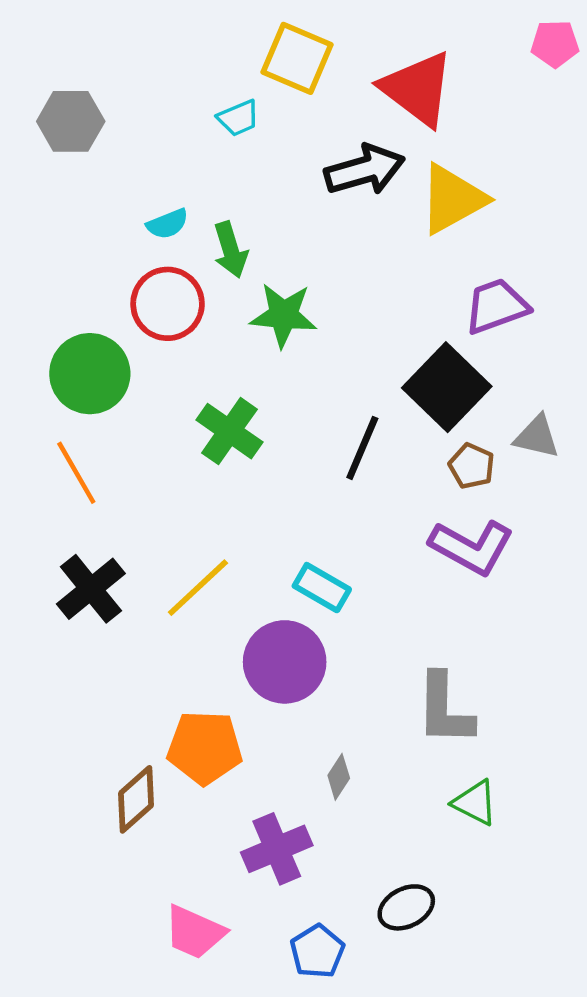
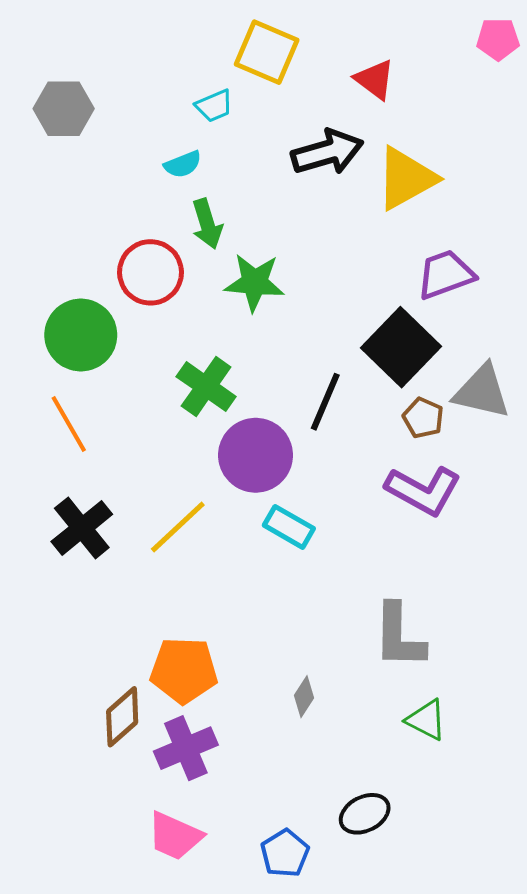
red triangle: (418, 89) -> (375, 79), size x0.6
cyan semicircle: (168, 224) -> (183, 164), moved
gray triangle: (537, 437) -> (482, 392), size x1.4
purple circle: (285, 662) -> (256, 455), moved
purple cross: (277, 849) -> (186, 748), moved

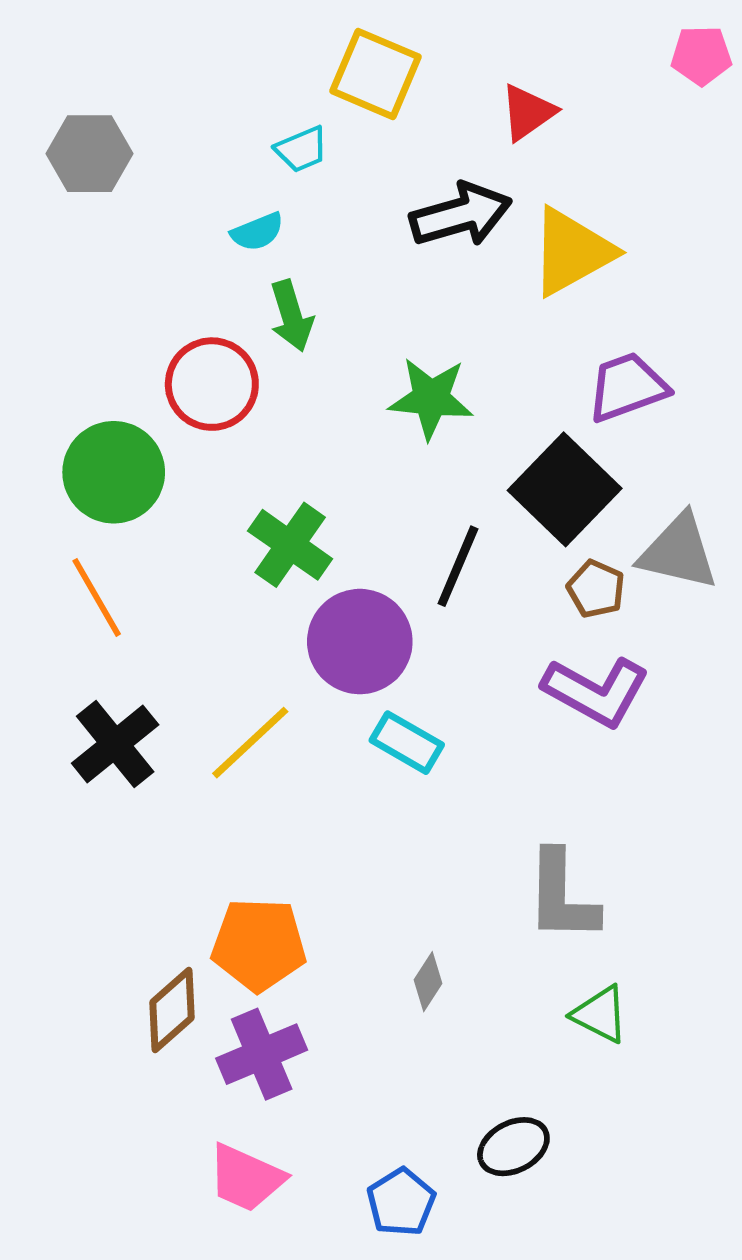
red triangle: (375, 79) -> (528, 112), turned 48
green star: (255, 282) -> (431, 398), moved

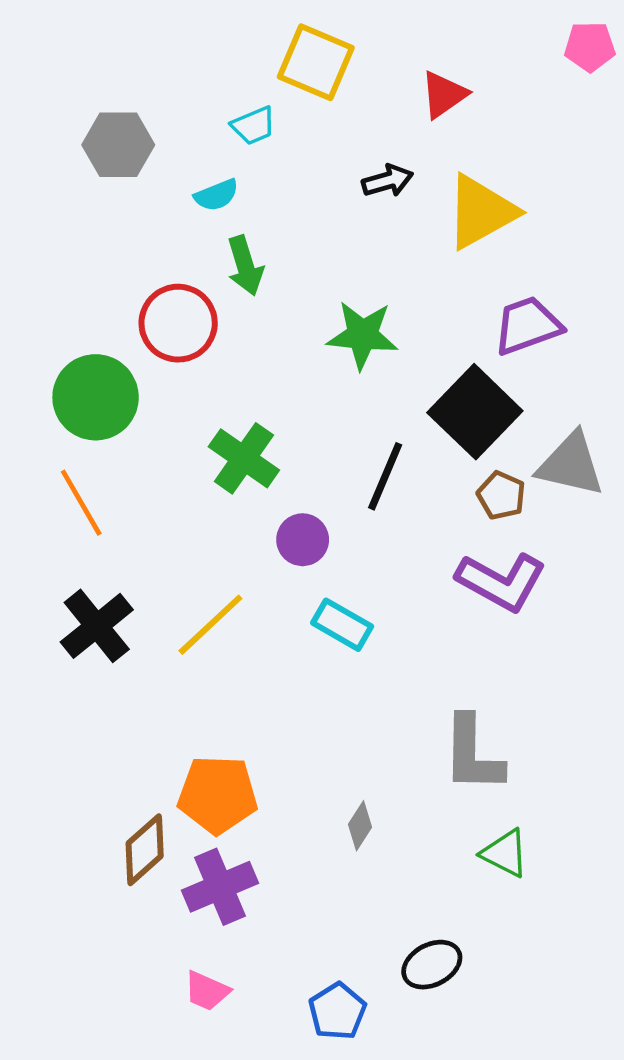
gray hexagon: (89, 154) -> (118, 145), moved
black arrow: (461, 215) -> (388, 181), size x0.6
purple circle: (360, 642) -> (303, 540), size x0.6
pink trapezoid: (246, 1178) -> (207, 991), size x0.7

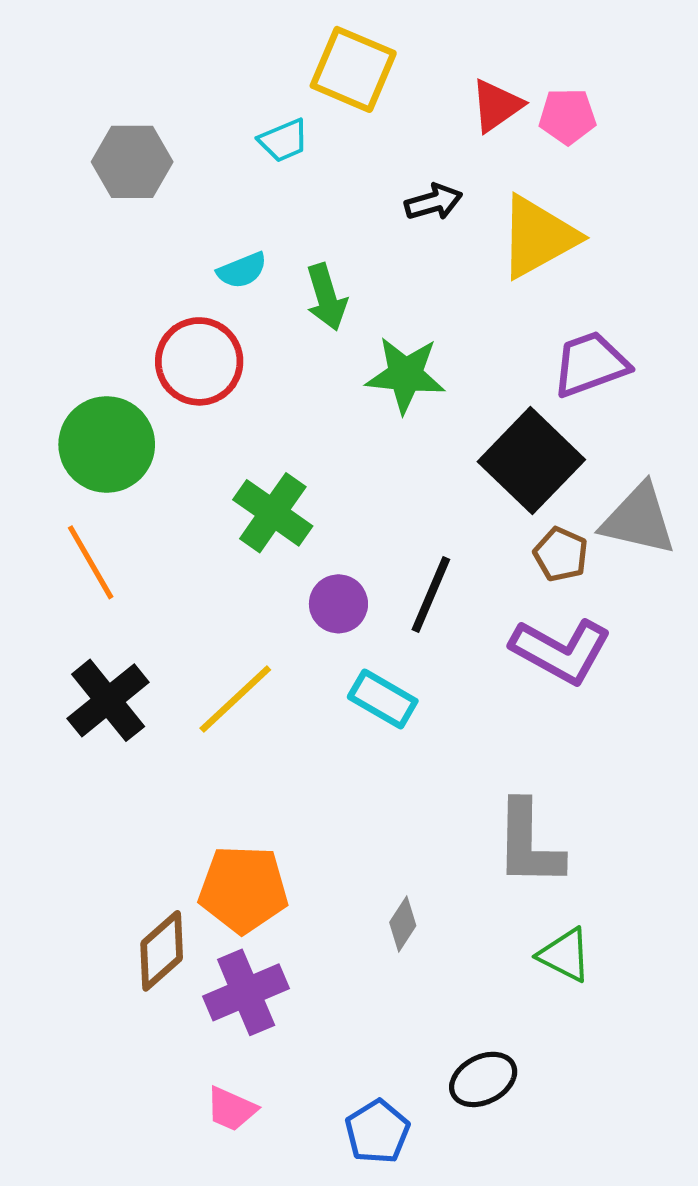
pink pentagon: (590, 47) -> (568, 116), moved
cyan semicircle: (216, 195) -> (242, 270), moved
green arrow: (245, 266) -> (326, 297), moved
black line: (385, 476) -> (431, 595), moved

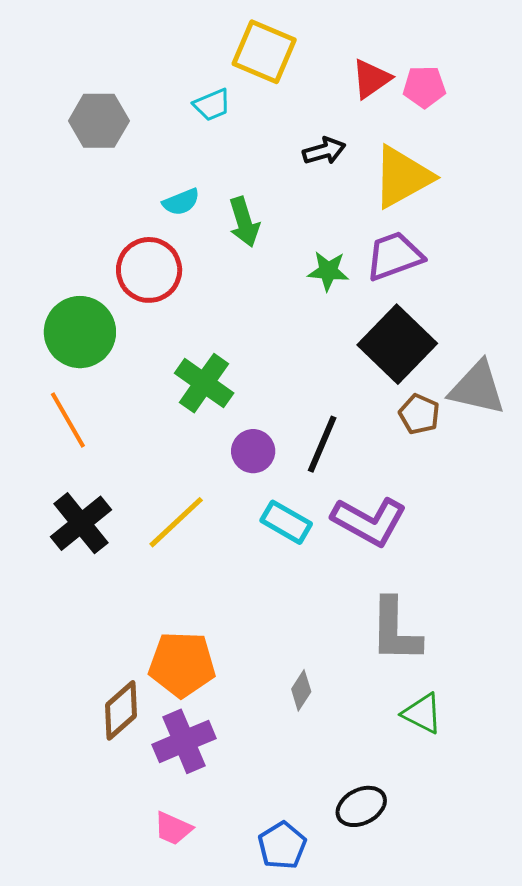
purple trapezoid: (590, 364) -> (394, 256), moved
green star: (405, 375) -> (328, 271), moved, size x0.7
purple L-shape: (561, 651) -> (369, 521), moved

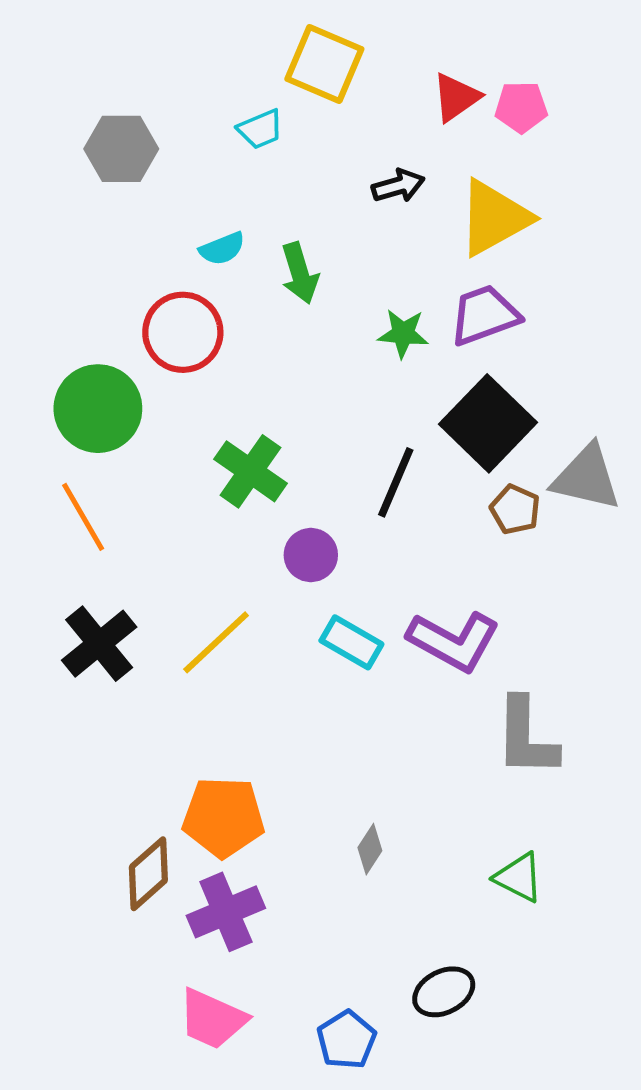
black line: (322, 444) -> (396, 482), moved
gray L-shape: (395, 630) -> (526, 737), moved
pink trapezoid: (173, 828) -> (212, 1019), size x1.5

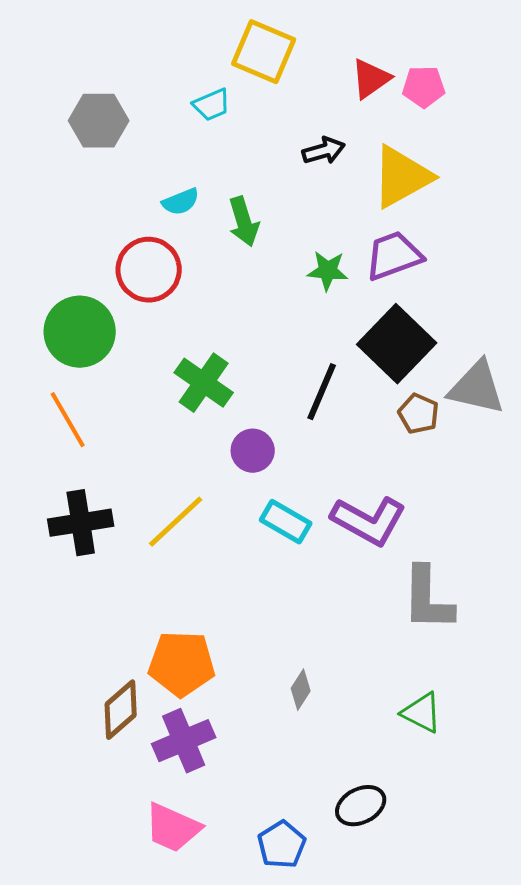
black cross: (99, 644) -> (81, 523), turned 30

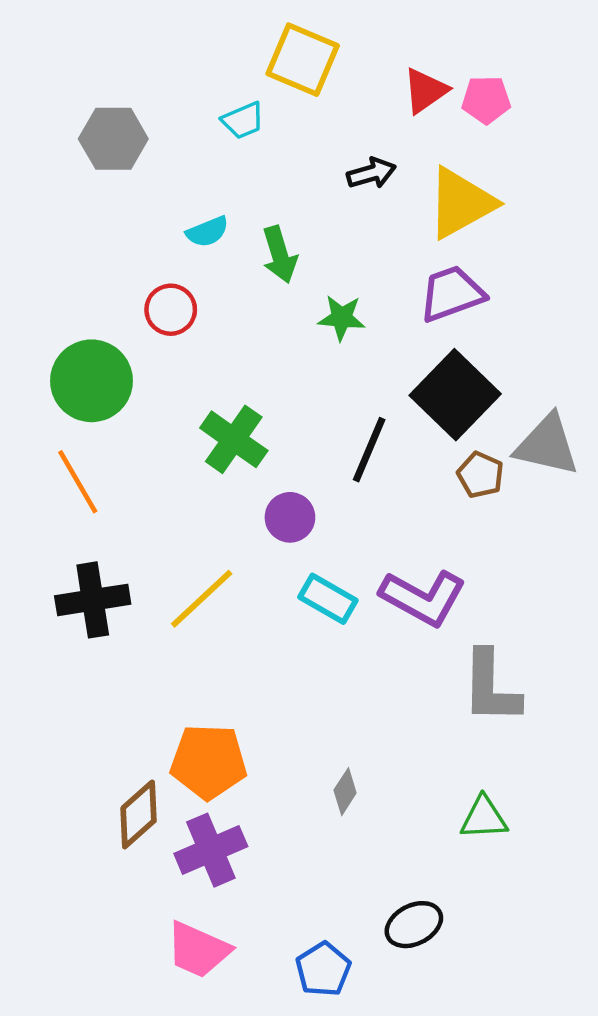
red circle: (149, 270) -> (171, 310), size x0.7
green star: (328, 271) -> (342, 318), moved
green triangle: (422, 713) -> (484, 818), turned -30

